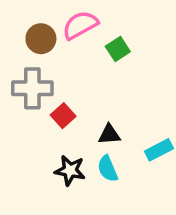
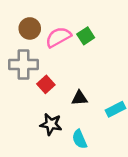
pink semicircle: (80, 25) -> (58, 37), moved
cyan semicircle: (108, 169) -> (79, 139), moved

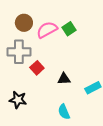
black star: (51, 124) -> (18, 100), moved

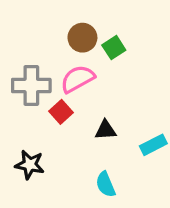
brown circle: (24, 23) -> (82, 38), moved
pink semicircle: (47, 30) -> (78, 79), moved

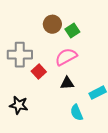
pink semicircle: (78, 79) -> (66, 57), moved
cyan semicircle: (106, 184) -> (77, 113), moved

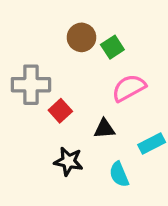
pink semicircle: (66, 57) -> (129, 88), moved
black star: (19, 105) -> (68, 161), moved

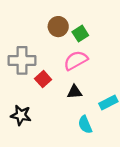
pink semicircle: (129, 88) -> (76, 60), moved
black star: (68, 161) -> (21, 115), moved

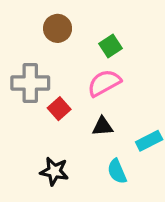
brown circle: (58, 27) -> (58, 28), moved
black star: (21, 115) -> (54, 171), moved

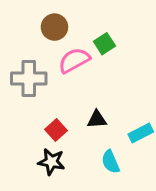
pink semicircle: (104, 83) -> (74, 60), moved
red square: (59, 109) -> (56, 130), moved

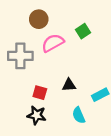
green square: (104, 44) -> (83, 31), moved
red square: (56, 130) -> (40, 93), turned -32

